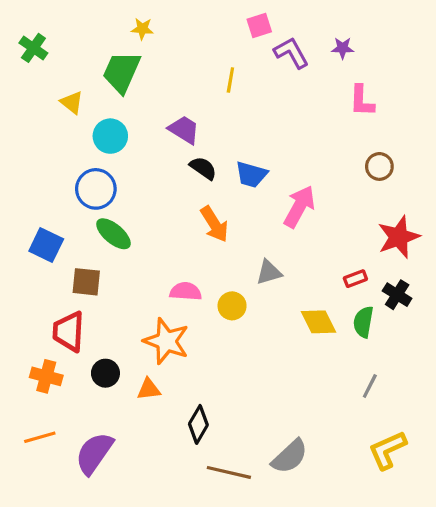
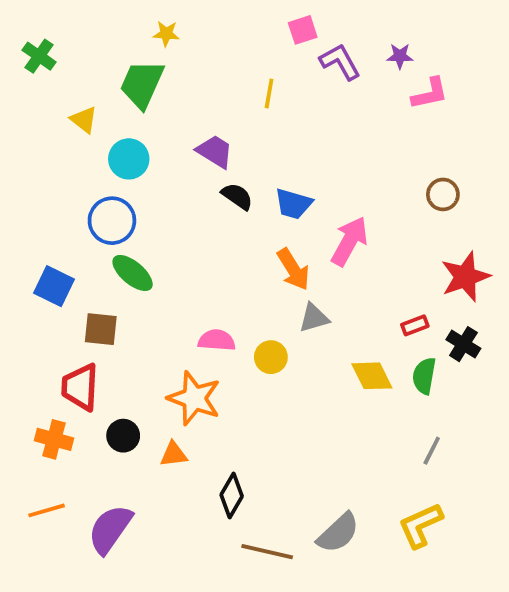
pink L-shape: (362, 101) -> (430, 93), moved, turned -104
orange arrow: (214, 224) -> (293, 269), moved
yellow L-shape: (387, 450) -> (420, 525), moved

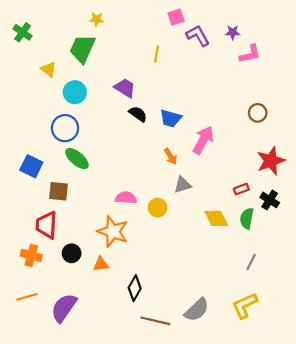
orange arrow: (293, 269) -> (171, 156), size x0.7

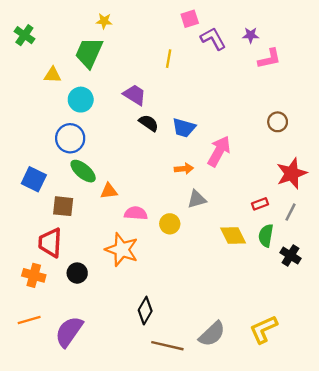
yellow triangle: (49, 69) -> (53, 75), turned -35
orange arrow: (171, 156) -> (184, 169), turned -63
black cross: (270, 200) -> (290, 255), moved
gray line: (251, 262) -> (290, 212), moved
orange triangle: (101, 264) -> (109, 191), moved

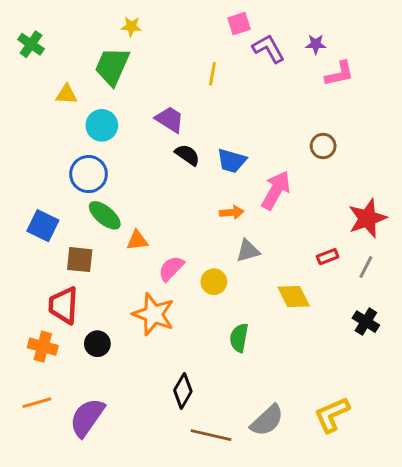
brown circle: (278, 122) -> (323, 146), moved
pink semicircle: (136, 213) -> (171, 268), turned -50
green semicircle: (266, 236) -> (239, 338), moved

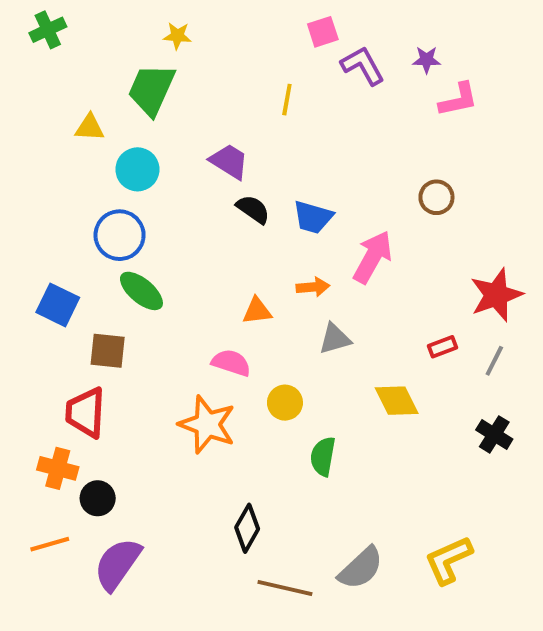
green cross: (31, 44) -> (48, 30), moved, turned 30
orange triangle: (137, 240) -> (257, 311), moved
pink semicircle: (171, 268) -> (231, 363), turned 64
yellow circle: (214, 282) -> (285, 403), moved
black circle: (97, 344) -> (98, 498), moved

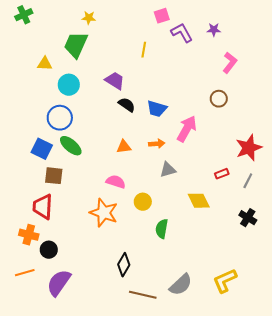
pink L-shape: (458, 100) -> (230, 63), moved, turned -40
blue square: (58, 305) -> (42, 149), moved
orange triangle: (257, 311) -> (124, 147), moved

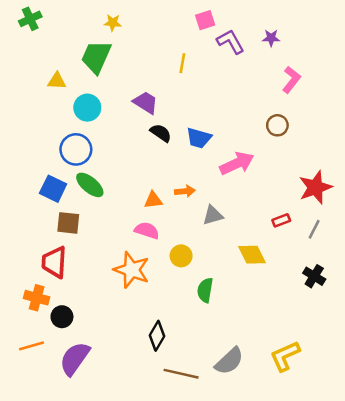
pink arrow: (187, 129) -> (237, 163), turned 36
orange arrow: (157, 144) -> (185, 191), moved
orange triangle: (124, 147) -> (153, 200), moved

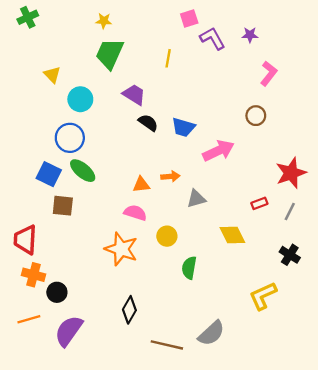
green trapezoid: (96, 57) -> (110, 54), moved
yellow triangle: (57, 81) -> (52, 75), turned 42
red trapezoid: (54, 262) -> (25, 240), moved
black diamond: (157, 336) -> (129, 310), moved
yellow L-shape: (285, 356) -> (263, 296), moved

